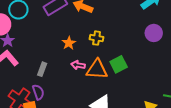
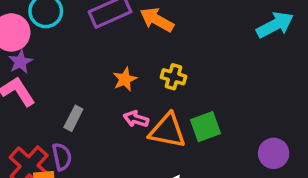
purple circle: (154, 33) -> (274, 153), moved

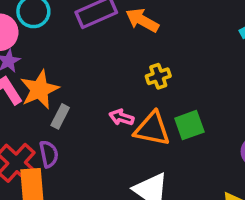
yellow cross: (173, 77) -> (158, 76), turned -35
orange star: (125, 79) -> (39, 90), moved, size x1.6

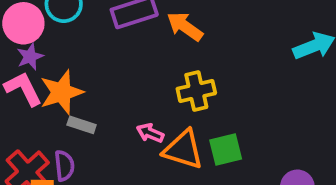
yellow cross: (158, 76) -> (196, 91), size x1.4
gray rectangle: (60, 116) -> (82, 125), turned 75

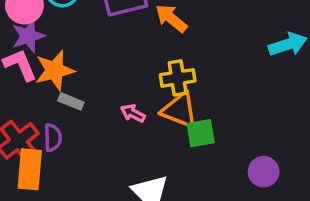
purple star: (30, 57) -> (28, 36), size x1.4
orange triangle: (183, 150) -> (180, 110), moved

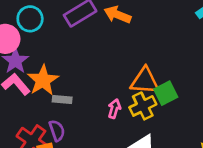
yellow cross: (178, 78) -> (143, 106), moved
pink arrow: (133, 113) -> (114, 109), moved, turned 96

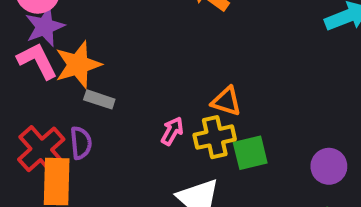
orange triangle: (145, 81) -> (226, 101), size x0.7
green square: (166, 93) -> (250, 153), moved

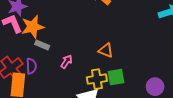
pink arrow: (172, 131) -> (66, 62), moved
yellow cross: (215, 137) -> (97, 79), moved

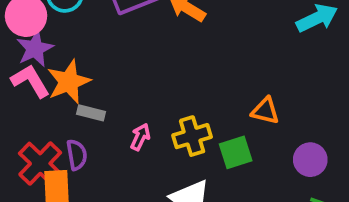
orange triangle: (106, 50) -> (265, 111), moved
yellow cross: (97, 79) -> (192, 136), moved

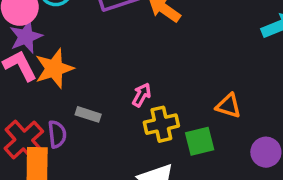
gray rectangle: (91, 113) -> (88, 114), moved
pink arrow: (140, 137) -> (142, 95), moved

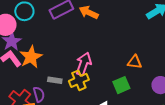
pink arrow: (142, 95) -> (84, 64), size x1.6
yellow cross: (161, 124) -> (79, 80), moved

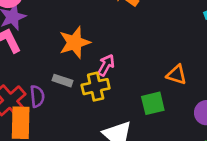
orange star: (31, 57) -> (75, 43), moved
pink arrow: (84, 64) -> (106, 65), size x0.7

